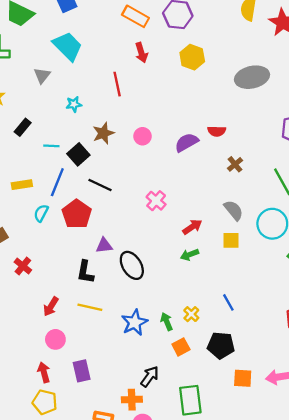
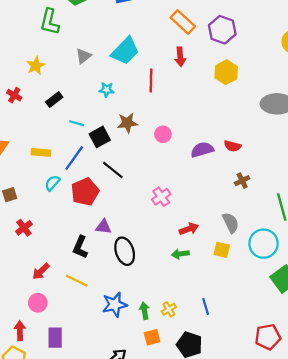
cyan trapezoid: (68, 46) -> (125, 51), moved, turned 76

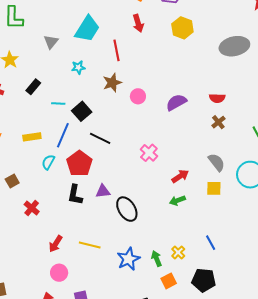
brown star: (127, 123) -> (112, 83), moved
red semicircle: (233, 146) -> (217, 98), moved
black L-shape: (80, 247) -> (75, 195), moved

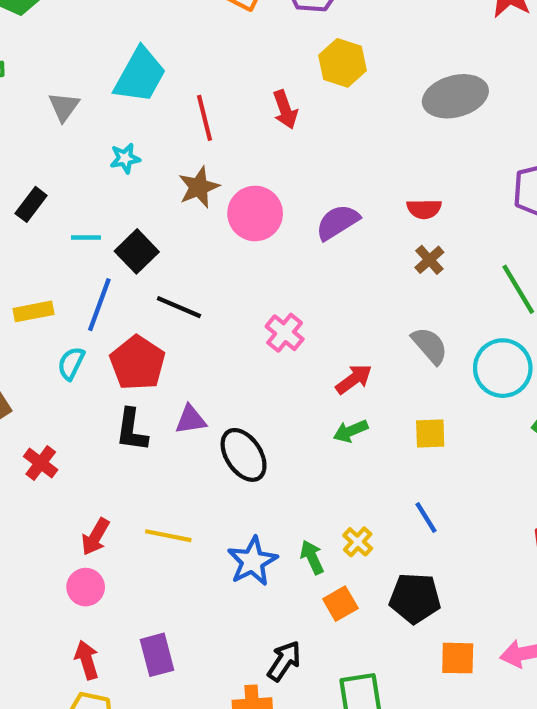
red arrow: (138, 23) -> (285, 110), moved
pink circle: (138, 96) -> (255, 213), size x1.6
yellow square: (214, 188) -> (430, 434), moved
pink circle: (59, 273) -> (86, 587), moved

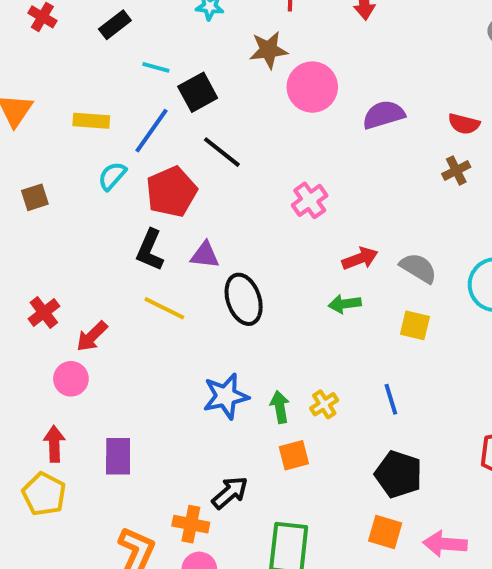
gray semicircle: (430, 346) -> (418, 268), moved, turned -33
red cross: (41, 463) -> (44, 312), moved
yellow line: (168, 536) -> (164, 308), moved
black pentagon: (415, 598) -> (399, 474), moved

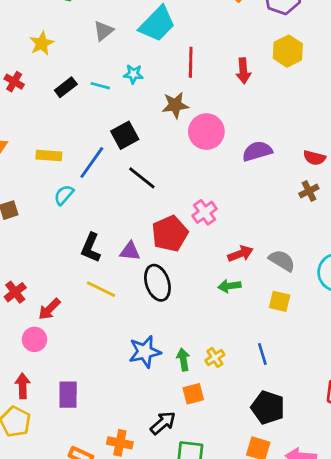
cyan line: (156, 67) -> (100, 86), moved
red pentagon: (171, 192) -> (170, 234), moved
black arrow: (230, 493) -> (163, 423), moved

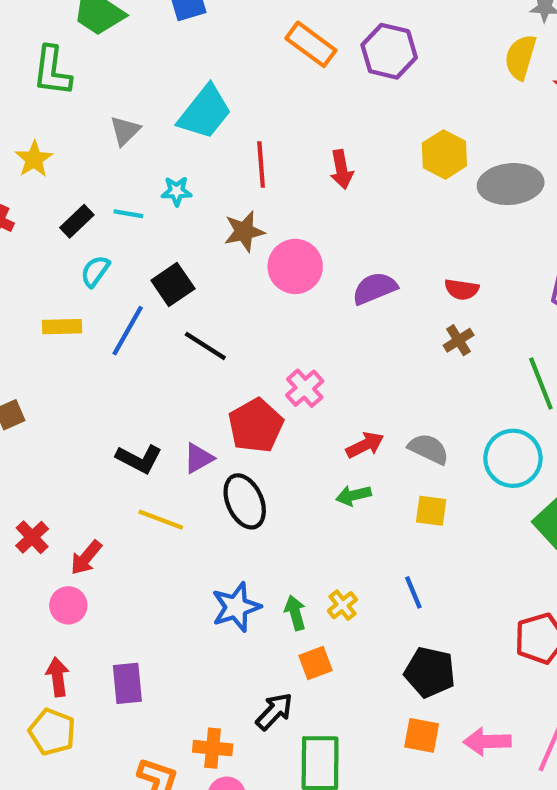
yellow hexagon: (288, 51) -> (444, 154), moved
cyan semicircle: (64, 195) -> (95, 271), moved
black L-shape: (91, 248) -> (139, 459), turned -80
purple triangle: (130, 251) -> (198, 458), turned -30

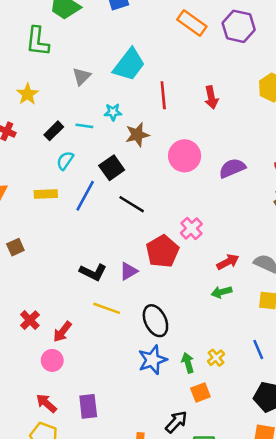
brown star: (244, 231) -> (137, 135), moved
black ellipse: (245, 501) -> (155, 321), moved
red arrow: (58, 677) -> (46, 403), turned -40

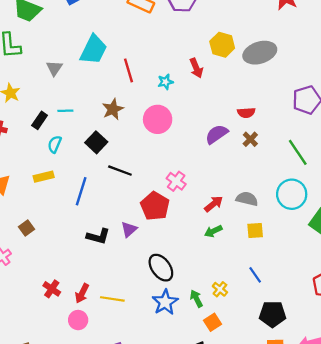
red arrow: (211, 97) -> (196, 68), moved
cyan star: (113, 112) -> (165, 82), moved
purple semicircle: (232, 168) -> (217, 134), moved
blue line: (85, 196) -> (81, 191), moved
yellow line: (107, 308) -> (112, 299), moved

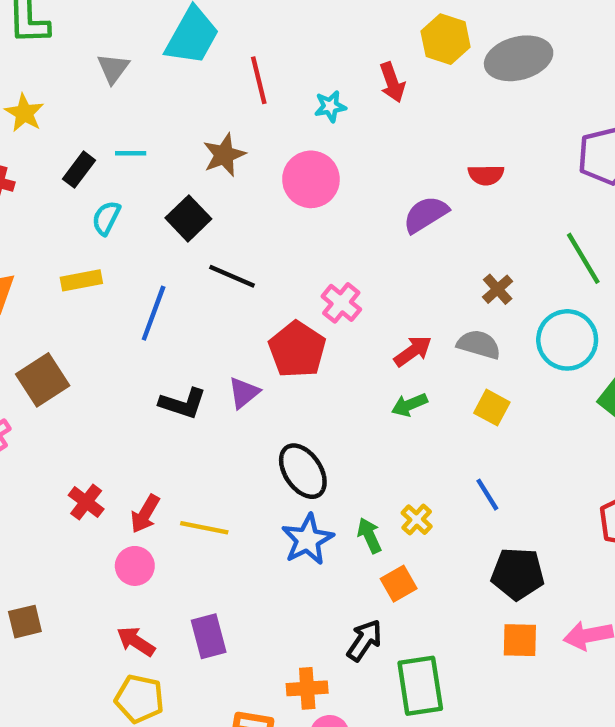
brown cross: (250, 139) -> (498, 289), moved
brown square: (27, 228) -> (43, 380), size x1.6
yellow square: (255, 230) -> (492, 408), turned 30

